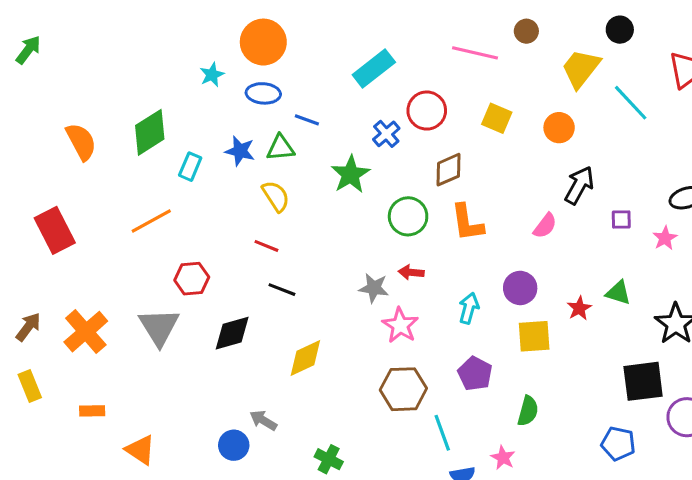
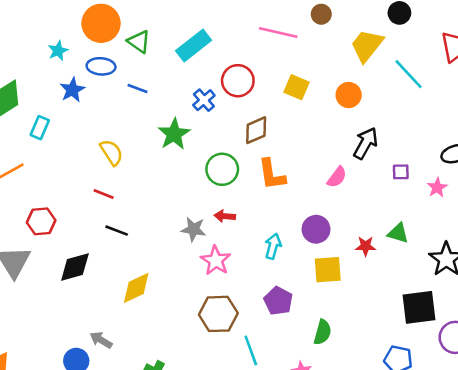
green triangle: (280, 148) -> (139, 42), moved, turned 40
blue star: (240, 151) -> (72, 90), moved, turned 30
red star: (579, 308) -> (366, 246), turned 30

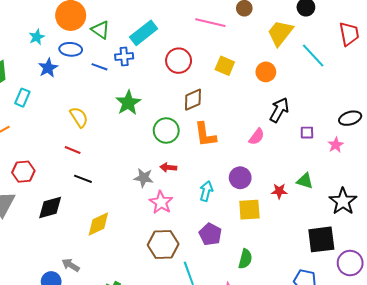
blue cross: (204, 100) -> (124, 57), moved, turned 36

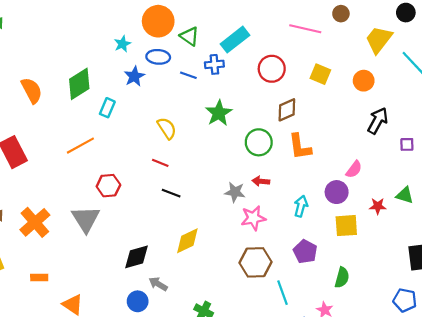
pink semicircle: (257, 137) -> (354, 169), moved
pink star: (161, 202) -> (253, 218), turned 30
black diamond: (50, 208) -> (137, 257), moved

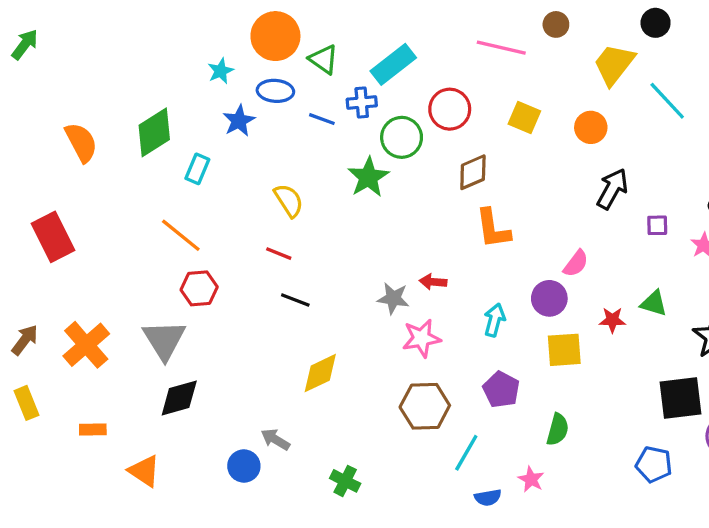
green circle: (259, 142) -> (402, 137), moved
orange line: (80, 146) -> (181, 235), moved, turned 68
black diamond: (137, 257) -> (179, 398), moved
cyan line: (283, 293) -> (466, 453), turned 50

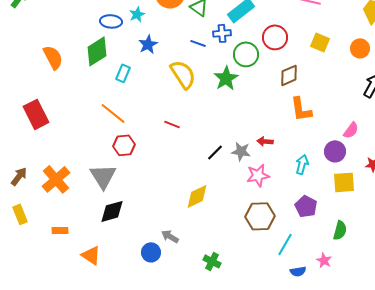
blue ellipse: (275, 91) -> (111, 21), moved
yellow semicircle: (289, 200) -> (183, 74), moved, size x1.4
black line: (295, 300) -> (215, 152), moved, turned -66

